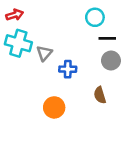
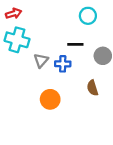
black line: (107, 38) -> (75, 44), moved
gray triangle: (44, 53) -> (41, 60), moved

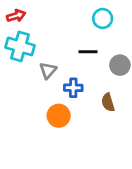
blue cross: (63, 64) -> (73, 88), moved

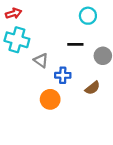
gray triangle: (48, 70) -> (41, 60), turned -35
brown semicircle: (108, 102) -> (93, 88), turned -112

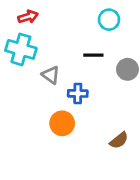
red arrow: (13, 13) -> (28, 17), moved
brown semicircle: (93, 88) -> (119, 140), moved

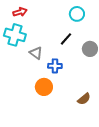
black line: (93, 55) -> (66, 39), turned -48

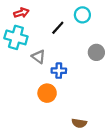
black line: (66, 39) -> (58, 28), moved
brown semicircle: (84, 99) -> (79, 123), moved, turned 48

